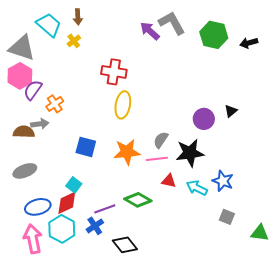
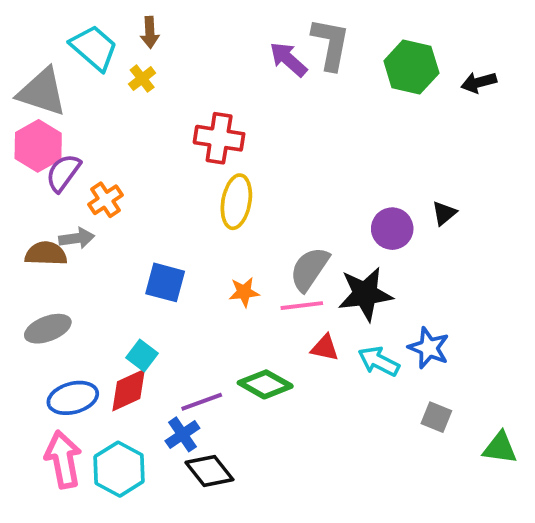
gray L-shape: (172, 23) -> (331, 44), turned 40
gray semicircle: (161, 140) -> (309, 269), size x1.4
orange star: (127, 152) -> (244, 292), size x0.6
cyan hexagon: (62, 229) -> (119, 469), moved
black diamond: (125, 245) -> (209, 471), moved

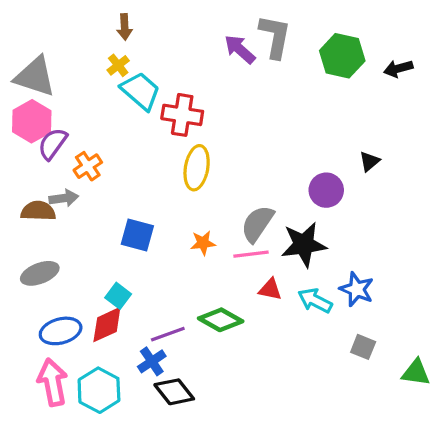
cyan trapezoid: (94, 48) -> (141, 91), moved
black triangle: (444, 213) -> (369, 161), moved

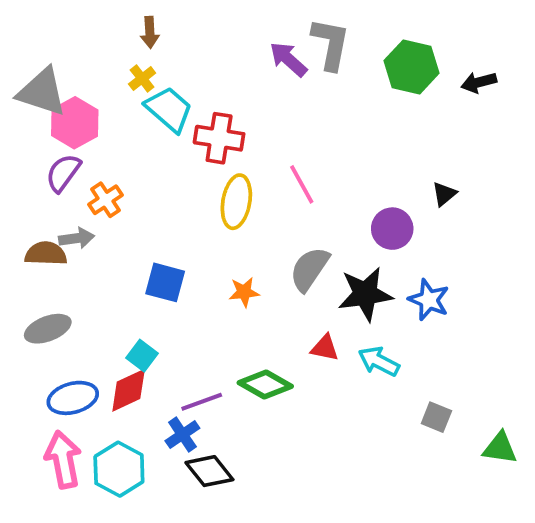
pink hexagon: (32, 121) -> (75, 123), moved
pink line: (251, 254) -> (302, 184), moved, turned 68
blue star: (357, 289) -> (429, 300), moved

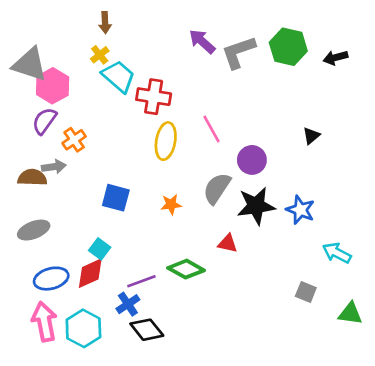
gray L-shape: (331, 44) -> (238, 52), moved, turned -120
purple circle: (392, 229) -> (252, 160), moved
cyan arrow: (379, 361) -> (337, 253), moved

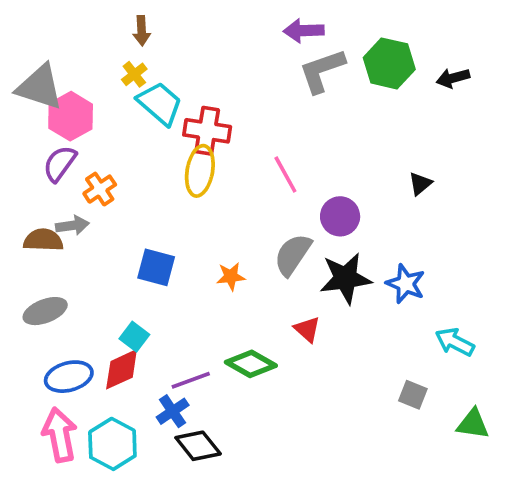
purple arrow: (202, 41) -> (304, 31), moved, turned -44
yellow ellipse: (166, 141) -> (200, 171), moved
red triangle: (228, 243) -> (307, 329), turned 30

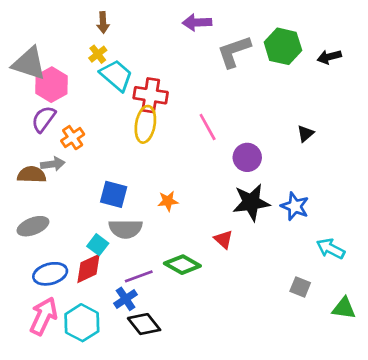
purple arrow: (304, 31) -> (197, 22), moved
gray semicircle: (293, 255) -> (126, 229), moved, turned -124
pink arrow: (60, 435) -> (44, 316), turned 36

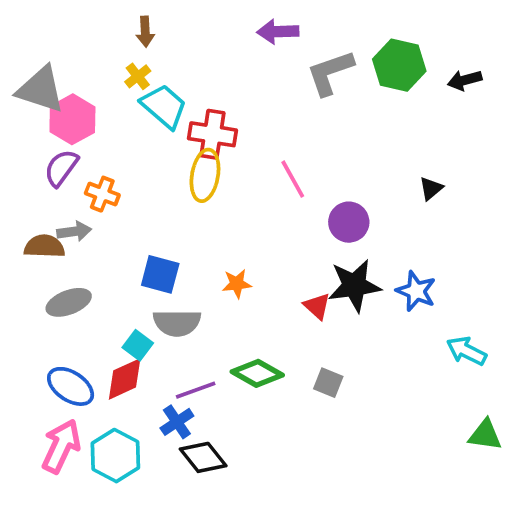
orange cross: (73, 138) -> (102, 194), turned -35
gray ellipse: (33, 226) -> (69, 302), moved
red triangle: (223, 239) -> (317, 306), moved
blue ellipse: (50, 274) -> (71, 386), turned 48
gray square: (300, 287) -> (328, 383), moved

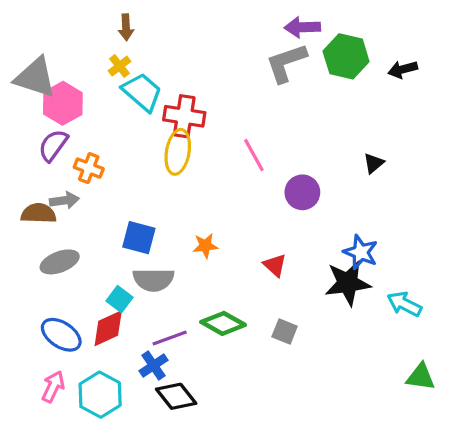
purple arrow: (278, 32) -> (302, 27), moved
black star: (354, 286) -> (348, 283), moved
pink arrow: (61, 446) -> (53, 387), size x0.7

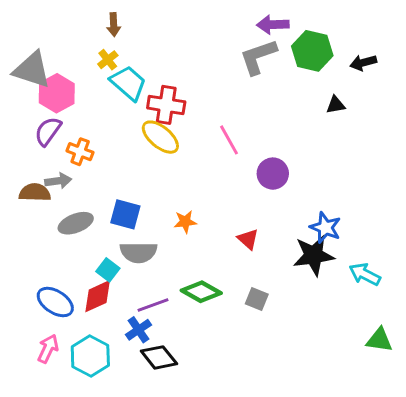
yellow ellipse: (178, 152) -> (160, 137), turned -60
black triangle: (374, 163) -> (336, 105), moved, turned 30
gray ellipse: (60, 262) -> (76, 223), moved

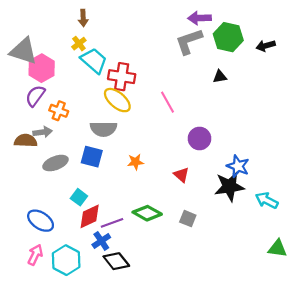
black triangle: (336, 105) -> (220, 77), moved
purple circle: (273, 174) -> (200, 138), moved
gray semicircle: (138, 252) -> (103, 129), moved
red diamond: (98, 296) -> (90, 216), moved

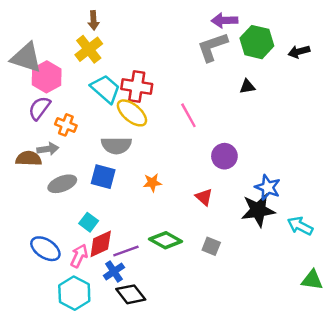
yellow cross: (79, 44) -> (89, 49), size x1.6
cyan trapezoid: (94, 61) -> (106, 89), moved
pink arrow: (35, 255) -> (79, 256), moved

